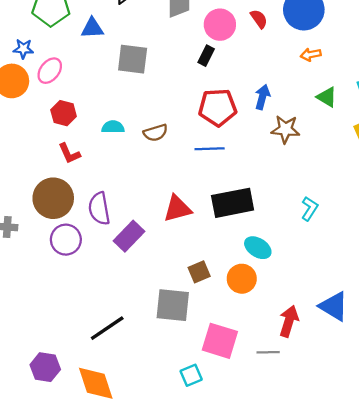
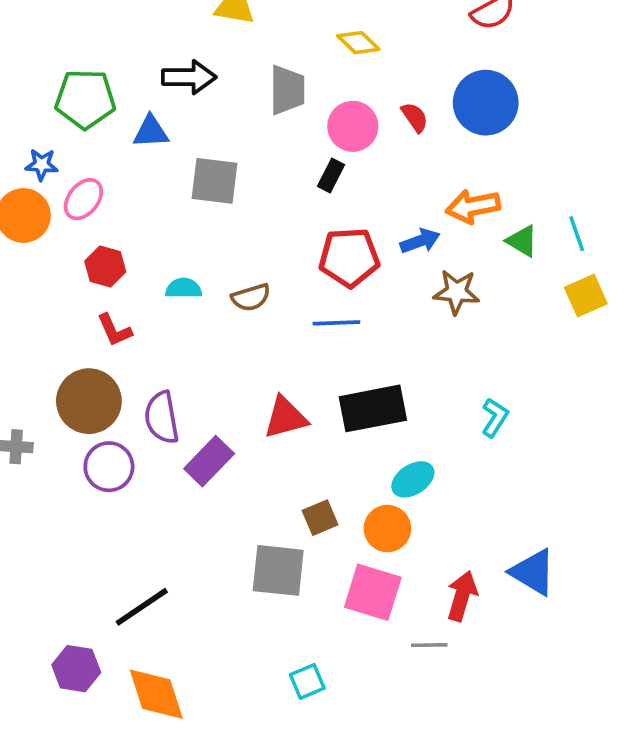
orange arrow: (311, 55) -> (473, 206), moved, size x1.6
blue arrow: (262, 97) -> (420, 241), turned 55
cyan ellipse: (258, 248) -> (413, 479), turned -65
black line: (107, 328) -> (142, 607), moved
pink square: (220, 341) -> (373, 592), moved

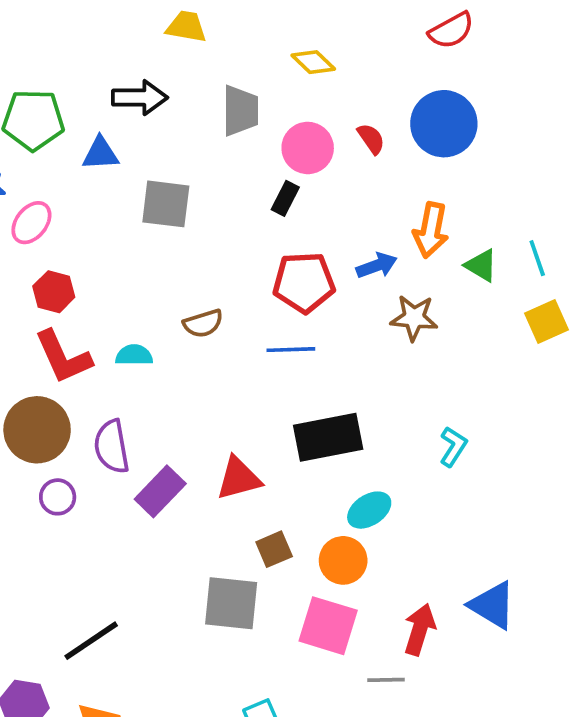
orange arrow: (473, 206) -> (431, 230), turned -68
cyan semicircle: (184, 288) -> (134, 355), moved
red L-shape: (114, 330) -> (63, 357), size x1.6
red triangle: (285, 418) -> (239, 478), moved
purple circle: (109, 467) -> (58, 497), size x0.7

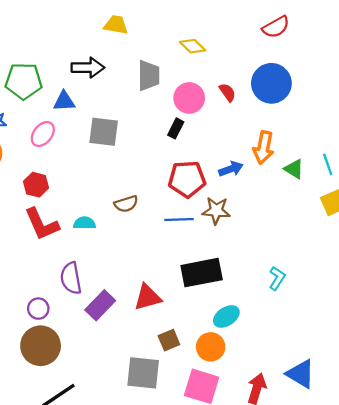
pink ellipse: (31, 223) -> (43, 134), moved
brown star: (414, 318) -> (216, 211), moved
brown circle: (37, 430) -> (41, 346), moved

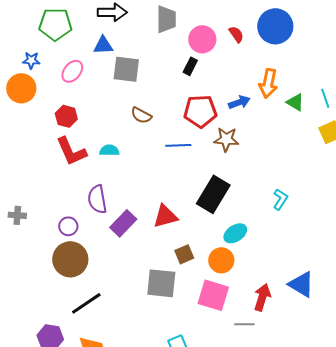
blue triangle: (64, 101) -> (103, 45), moved
brown semicircle: (126, 204) -> (141, 115), moved, turned 45
blue line: (179, 220) -> (178, 145), moved
black rectangle: (202, 273) -> (213, 194), turned -48

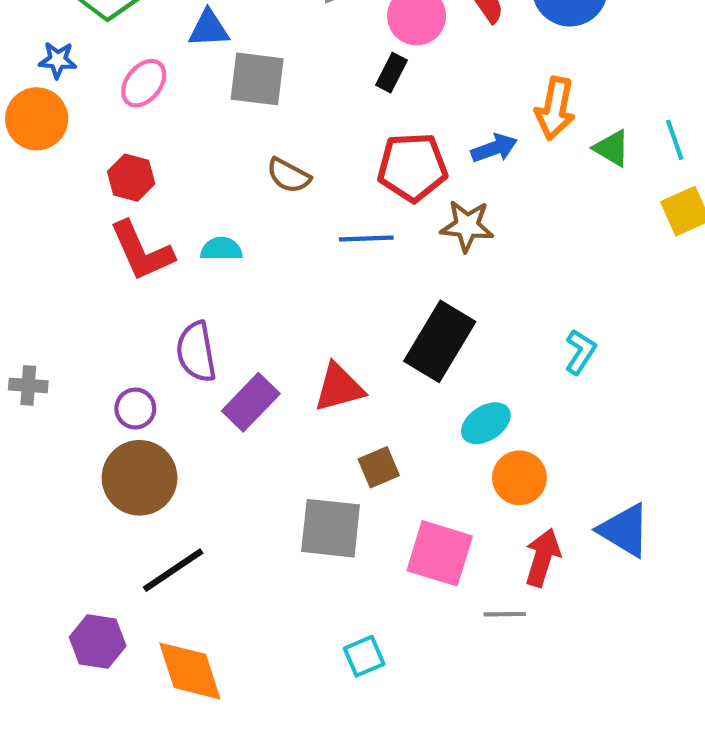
orange circle: (221, 260) -> (519, 478), moved

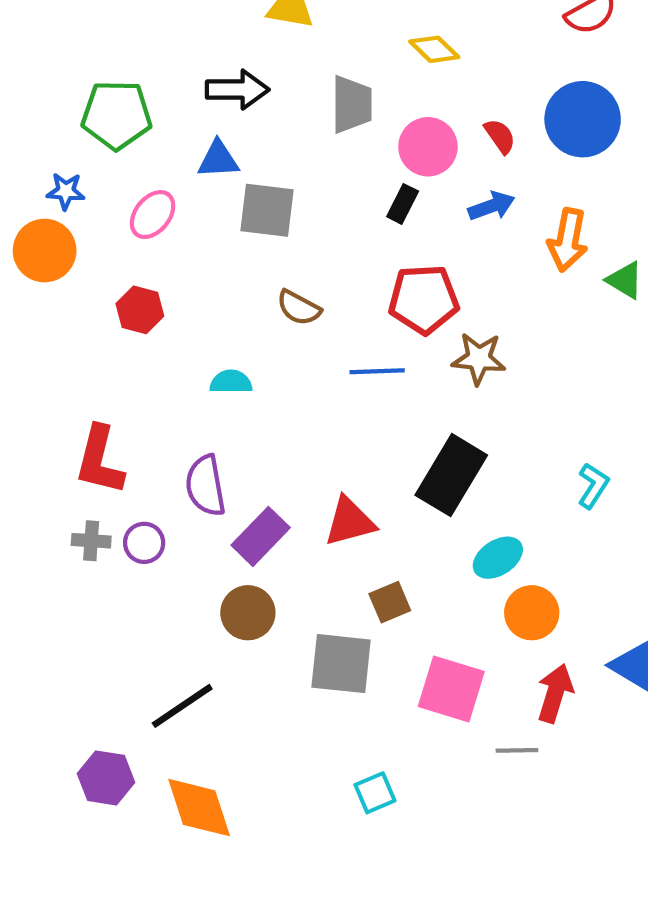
blue arrow: (494, 148) -> (491, 206), moved
red L-shape: (142, 251) -> (100, 460), moved, turned 38
gray cross: (28, 385) -> (91, 541), moved
brown circle: (140, 478) -> (248, 613), moved, size x0.7

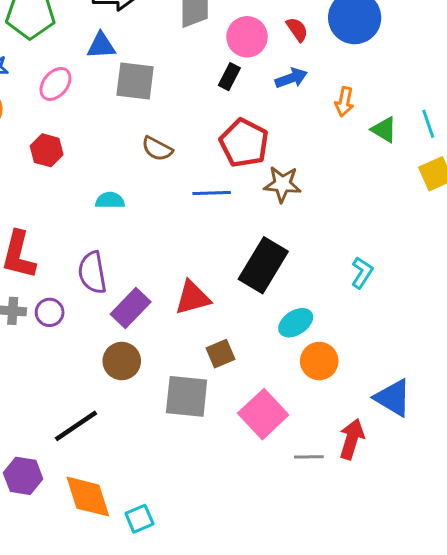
orange arrow: (568, 240) -> (344, 102), size x0.7
red pentagon: (424, 299) -> (244, 143), turned 30
pink square: (451, 689) -> (263, 414), turned 30
red arrow: (555, 693) -> (352, 439), moved
cyan square: (375, 793) -> (139, 519), moved

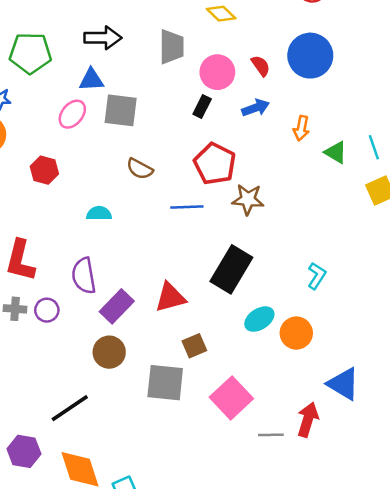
pink ellipse: (55, 84) -> (72, 114), moved
orange circle: (319, 361) -> (296, 333), moved

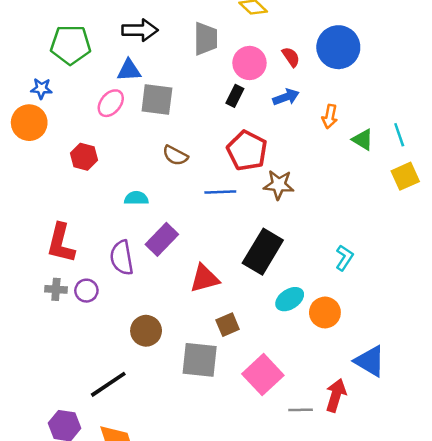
purple rectangle: (117, 306) -> (162, 239), moved

